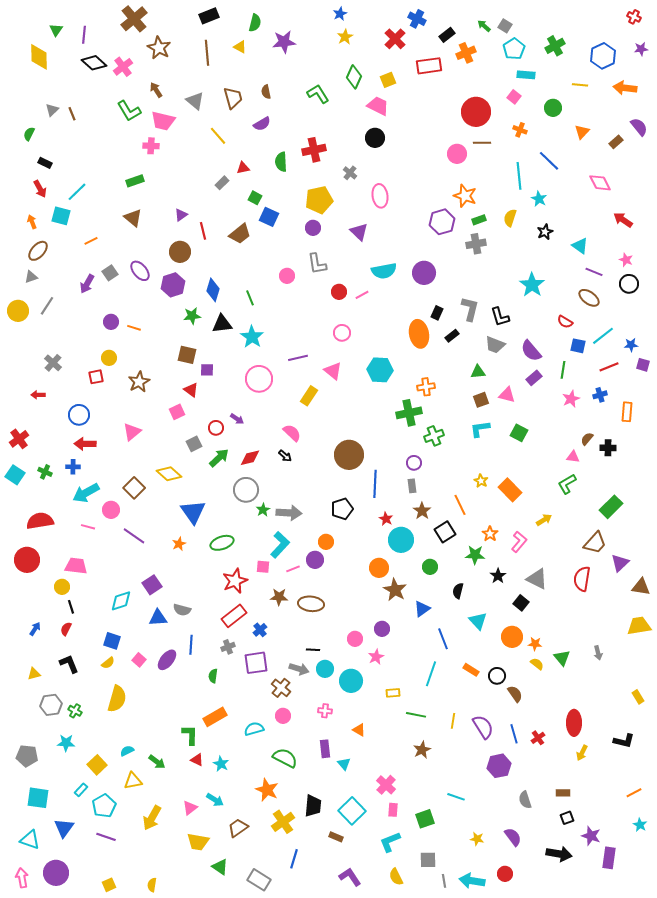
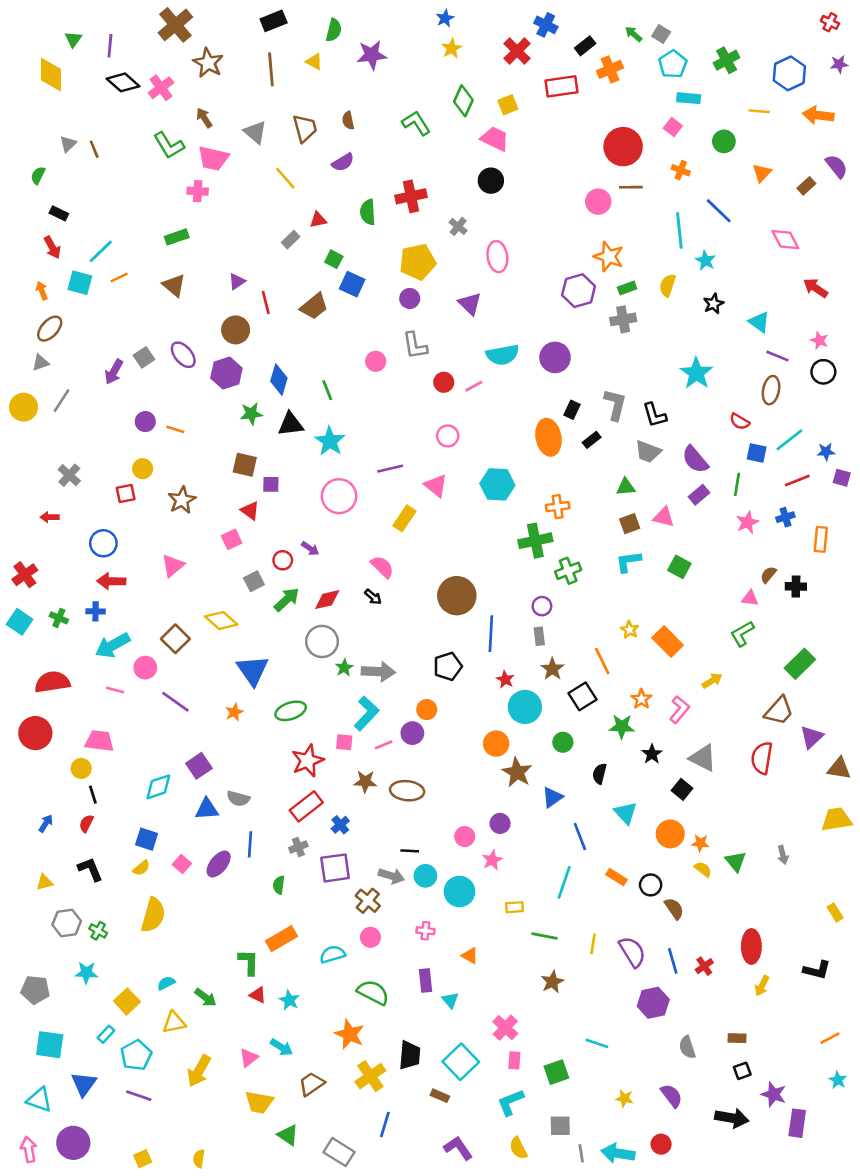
orange line: (91, 241) -> (119, 278), moved
brown ellipse: (589, 298) -> (771, 390), turned 65

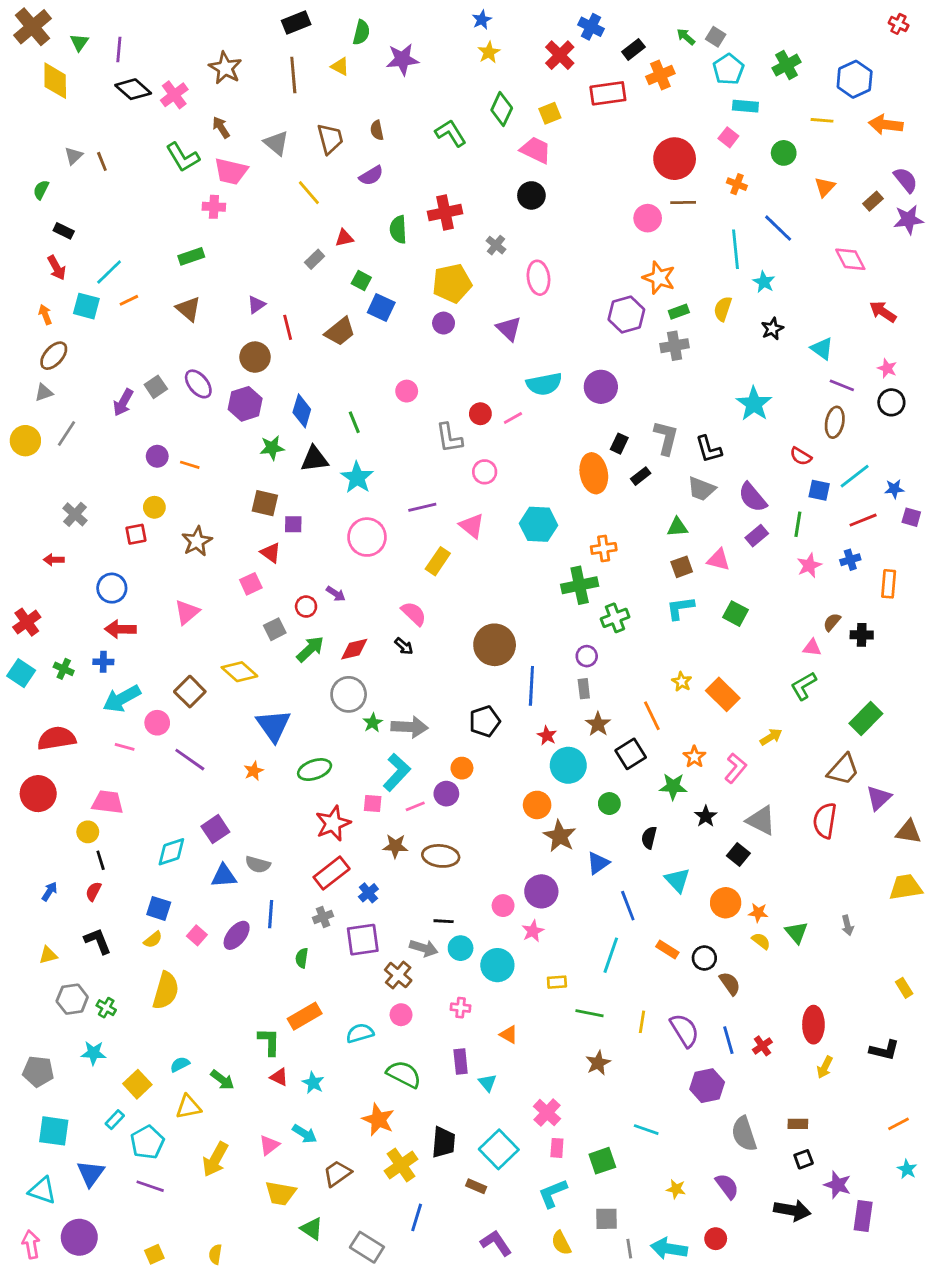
brown cross: (175, 25) -> (32, 27), moved
purple star: (839, 64) -> (908, 220), moved, size x1.5
gray L-shape: (415, 346) -> (449, 438), moved
purple circle: (500, 823) -> (541, 891), size x1.5
gray semicircle: (687, 1047) -> (744, 1134), size x1.4

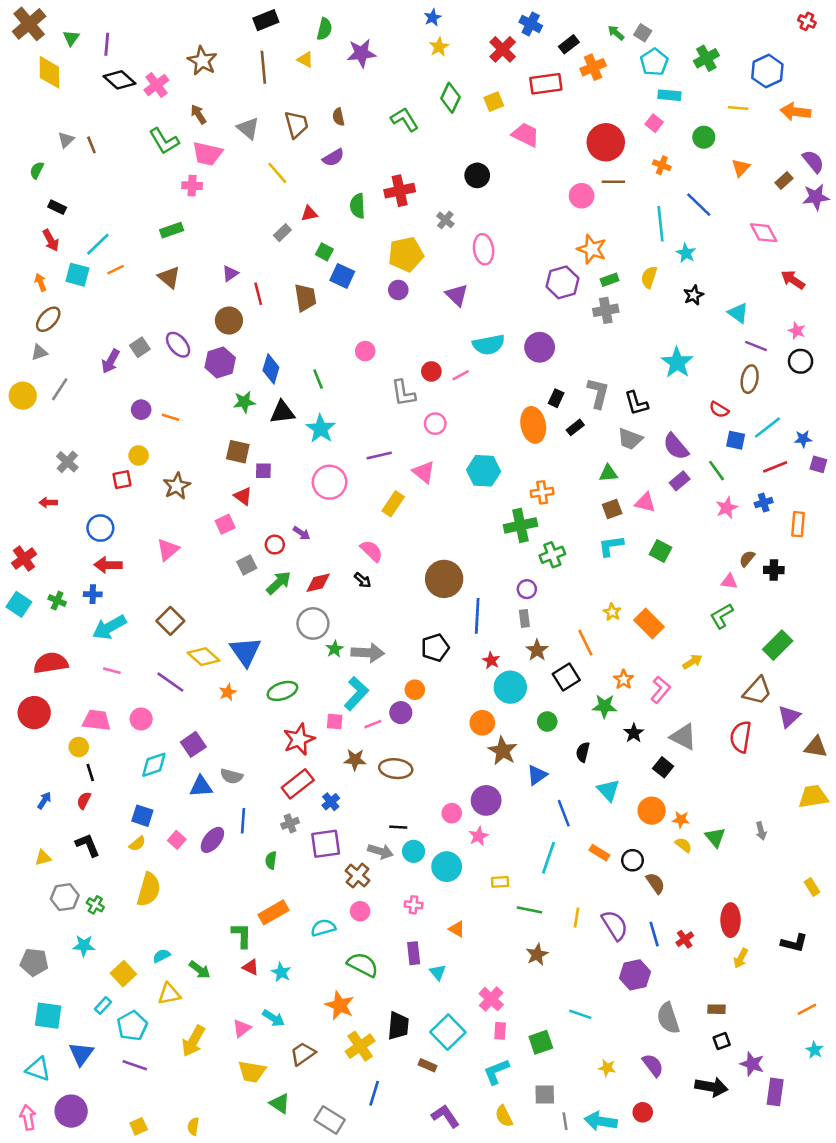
pink trapezoid: (536, 150) -> (526, 135), moved
brown trapezoid: (340, 332) -> (305, 298), turned -60
green line: (798, 524) -> (717, 471), turned -45
yellow diamond: (239, 672) -> (203, 657), moved
pink circle: (157, 723) -> (141, 719), moved

